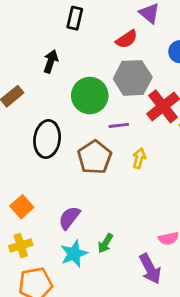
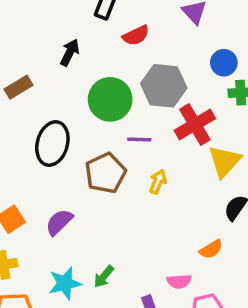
red semicircle: (127, 39) -> (136, 35), moved
purple semicircle: (69, 218) -> (59, 222), moved

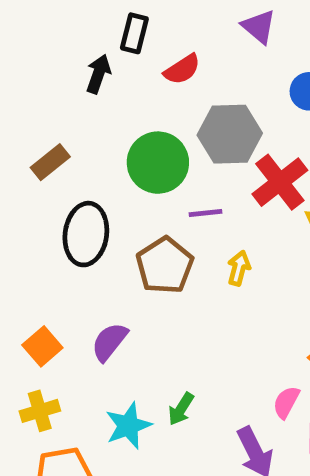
black arrow: (70, 53) -> (98, 74), moved
brown rectangle: (18, 87) -> (50, 162), moved
pink semicircle: (179, 281) -> (286, 402), turned 130

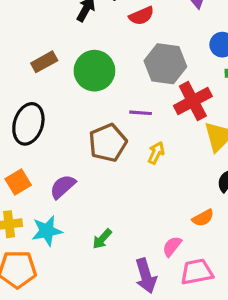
green circle: (158, 163) -> (94, 71), moved
black ellipse: (86, 234) -> (28, 124), moved
cyan star: (128, 426) -> (47, 231), moved

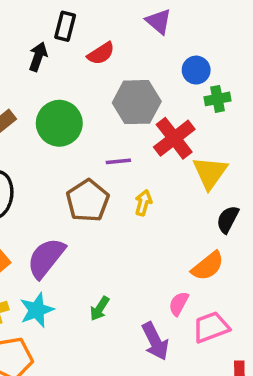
purple semicircle: (63, 187) -> (46, 258), size x1.4
orange semicircle: (203, 218) -> (208, 266), size x1.4

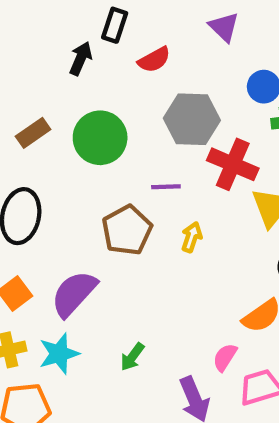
red cross: (174, 138) -> (233, 164), turned -33

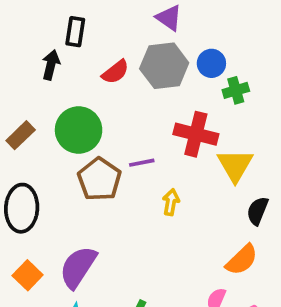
red semicircle: (154, 60) -> (115, 72), moved
gray hexagon: (192, 119) -> (164, 66), moved
brown pentagon: (127, 230) -> (99, 179), moved

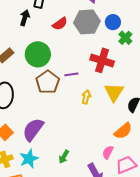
green cross: (236, 90) -> (125, 38), turned -32
yellow triangle: (235, 165) -> (114, 92), moved

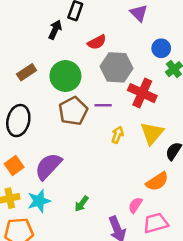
gray hexagon: (87, 22) -> (117, 67), moved

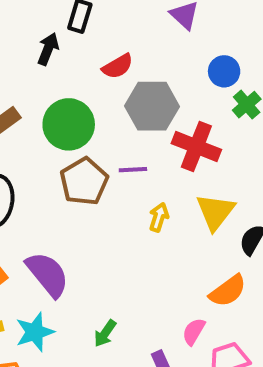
purple semicircle: (48, 166) -> (48, 274), turned 100

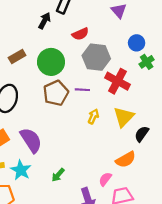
cyan star: (35, 332) -> (21, 170), turned -30

